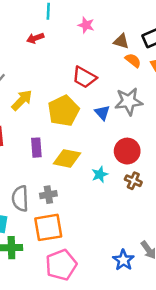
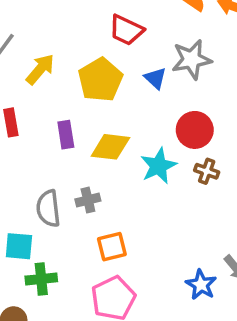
cyan star: (100, 174) -> (159, 166), size x1.5
orange square: (48, 227) -> (112, 247), moved, size x0.7

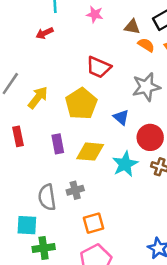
blue triangle: (155, 78) -> (121, 117), moved

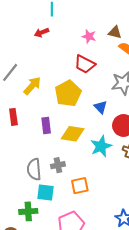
pink star: (95, 14) -> (89, 36), moved
orange square: (93, 223) -> (80, 186), moved
cyan square: (27, 225) -> (46, 193), moved

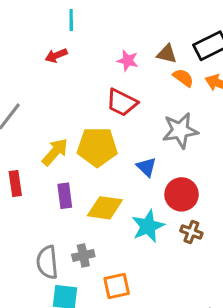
yellow arrow: (32, 86) -> (55, 152), moved
yellow pentagon: (68, 93) -> (97, 147), turned 30

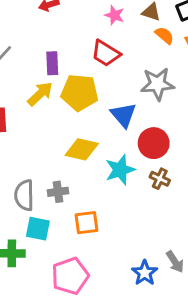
blue triangle: (146, 167) -> (123, 115), size x1.4
purple rectangle: (65, 196) -> (52, 63), moved

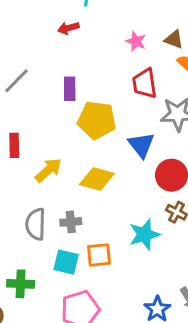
red trapezoid: (106, 53) -> (145, 83), moved, turned 48
yellow arrow: (40, 94) -> (48, 170), moved
cyan star: (120, 170) -> (144, 235), moved
cyan square: (38, 229) -> (66, 262), moved

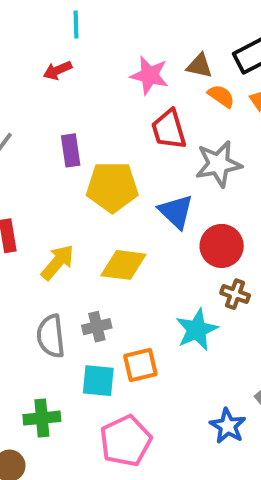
pink star: (136, 41) -> (149, 75), size x1.4

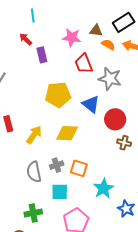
red arrow: (58, 70) -> (26, 39), turned 72
purple rectangle: (71, 150) -> (42, 55), moved
gray star: (218, 164) -> (110, 79), turned 30
cyan star: (197, 330) -> (104, 188), moved
orange square: (140, 365) -> (79, 168), moved, turned 36

